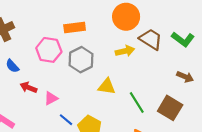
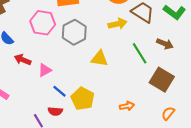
brown arrow: (185, 77) -> (165, 44), moved
green line: (137, 103) -> (140, 53), moved

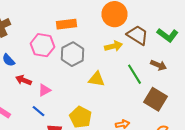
blue line: (59, 91) -> (38, 111), moved

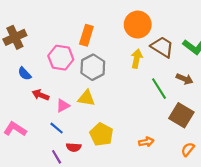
orange rectangle: (66, 24) -> (86, 35), turned -66
yellow arrow: (114, 46) -> (137, 59), turned -66
yellow triangle: (96, 79) -> (86, 98), moved

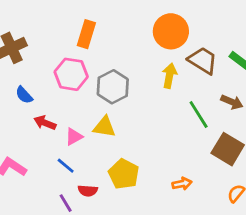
orange rectangle: (86, 35) -> (86, 34), moved

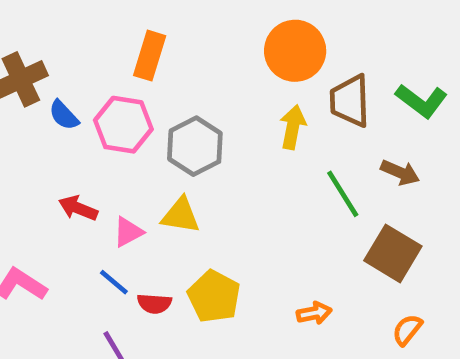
brown trapezoid: (203, 60) -> (350, 101), turned -124
blue semicircle: (24, 95) -> (64, 115), moved
red semicircle: (88, 191) -> (154, 304), moved

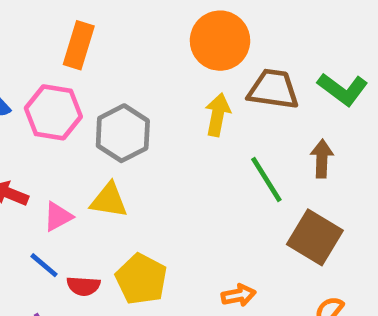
brown trapezoid: (350, 101) -> (273, 89), turned 100
brown arrow: (400, 172) -> (322, 159), turned -111

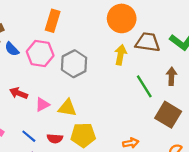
yellow triangle: (109, 200) -> (67, 108), moved
blue line: (44, 265) -> (29, 136), moved
yellow pentagon: (141, 279) -> (83, 135), turned -30

